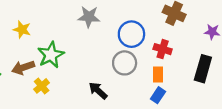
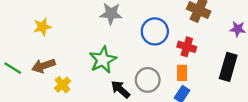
yellow star: (22, 30) -> (42, 27), turned -30
green star: (51, 55) -> (103, 60), moved
gray circle: (125, 63) -> (148, 80), moved

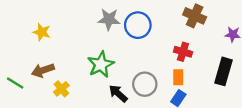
yellow star: (42, 27) -> (42, 32), turned 30
blue circle: (155, 31) -> (138, 25), moved
green line: (13, 68) -> (15, 83), moved

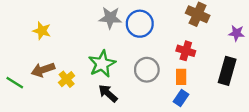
gray circle: (145, 84) -> (147, 70), moved
yellow cross: (61, 89) -> (67, 79), moved
black arrow: (118, 93) -> (108, 93), moved

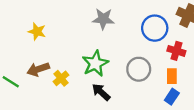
blue circle: (140, 24) -> (155, 28), moved

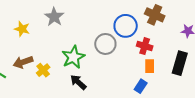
gray star: (103, 19) -> (54, 17), moved, turned 30
gray circle: (139, 69) -> (105, 44), moved
orange rectangle: (172, 76) -> (150, 66), moved

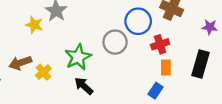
yellow star: (22, 29) -> (34, 25), moved
red cross: (145, 46) -> (160, 44), turned -35

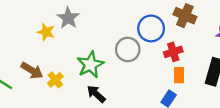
brown arrow: (20, 63) -> (32, 71), turned -130

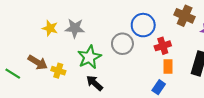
brown cross: (185, 16) -> (185, 16), moved
gray star: (68, 18) -> (75, 28), moved, turned -30
yellow cross: (55, 80) -> (58, 71), turned -32

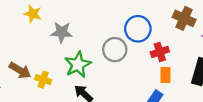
yellow star: (50, 28) -> (33, 14), moved

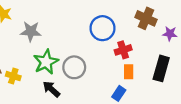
gray circle: (115, 50) -> (74, 67), moved

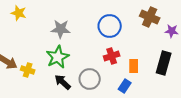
gray star: (31, 31) -> (61, 29), moved
red cross: (123, 50) -> (112, 56), moved
gray circle: (74, 67) -> (90, 79), moved

